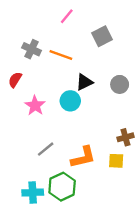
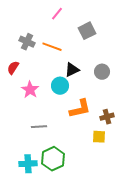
gray line: (46, 149) -> (39, 127), turned 35
orange L-shape: (83, 157) -> (80, 109), moved

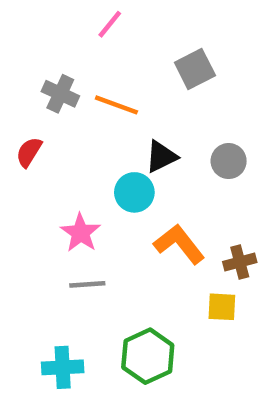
pink line: (57, 14) -> (110, 24), moved
pink star: (30, 90) -> (81, 233), moved
orange L-shape: (80, 109) -> (179, 244), turned -115
green hexagon: (53, 159) -> (148, 356), moved

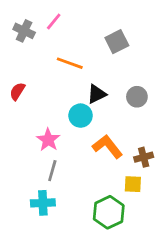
pink line: (110, 24) -> (54, 21), moved
gray cross: (60, 94) -> (24, 31), moved
gray line: (87, 284) -> (52, 171), turned -70
green hexagon: (148, 356) -> (109, 212), moved
cyan cross: (63, 367) -> (43, 203), moved

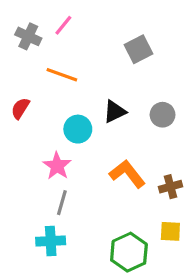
orange line: (70, 63) -> (62, 75), moved
cyan circle: (81, 116) -> (78, 129), moved
yellow square: (133, 184) -> (170, 231), moved

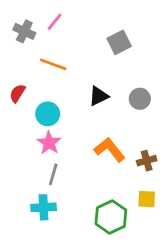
cyan circle: (78, 129) -> (48, 114), moved

